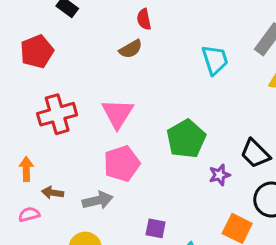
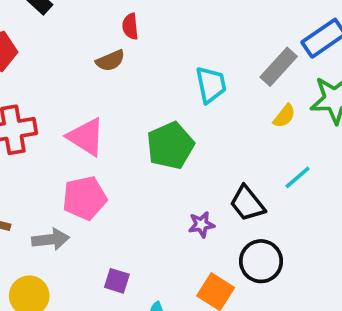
pink triangle: (118, 114) -> (86, 137), turned -36
green pentagon: (186, 139) -> (170, 146), moved

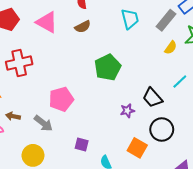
brown semicircle: (110, 61) -> (83, 27), moved
cyan trapezoid: (211, 85) -> (130, 19), moved
pink triangle: (86, 137) -> (47, 22), moved
gray arrow: (51, 239) -> (43, 123), turned 48

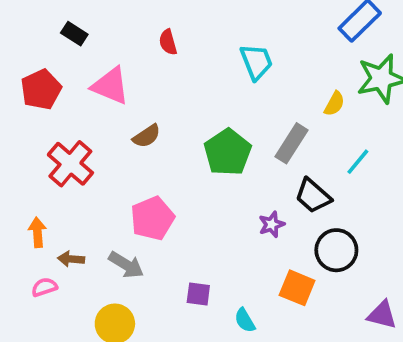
gray rectangle: (166, 20) -> (291, 143), moved
brown semicircle: (83, 27) -> (147, 136), moved
red cross: (19, 63) -> (70, 164), turned -30

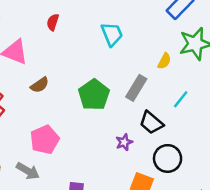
red semicircle: (168, 42) -> (53, 22), turned 35

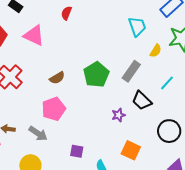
cyan trapezoid: (112, 34) -> (137, 26), moved
brown semicircle: (40, 85) -> (57, 78), moved
black circle: (168, 158) -> (169, 131), moved

